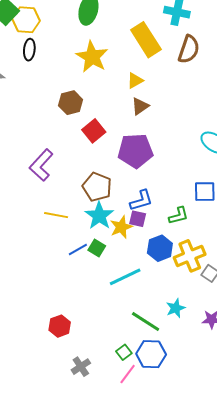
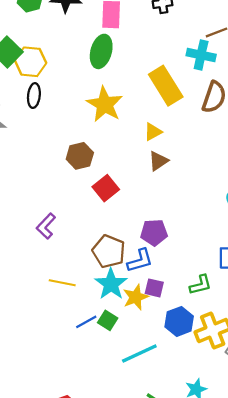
purple pentagon: (135, 151) -> (154, 232), moved, size x0.7
purple L-shape: (41, 165) -> (46, 226), size x0.7
blue L-shape: (141, 200) -> (140, 261), moved

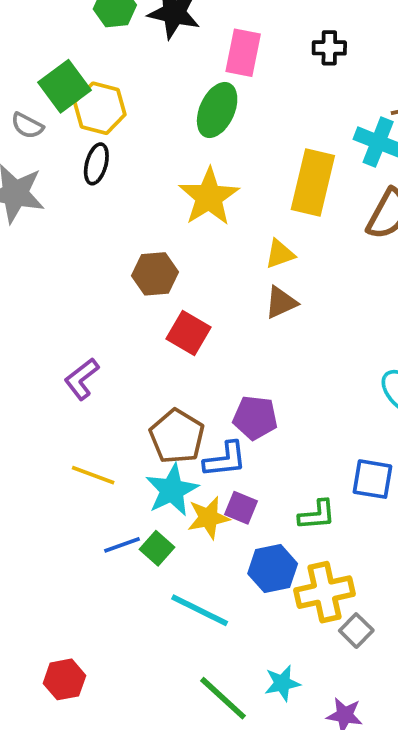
yellow rectangle: (166, 86) -> (313, 182), turned 36
red square: (106, 188) -> (189, 333), turned -30
cyan line: (139, 353) -> (200, 610), turned 42

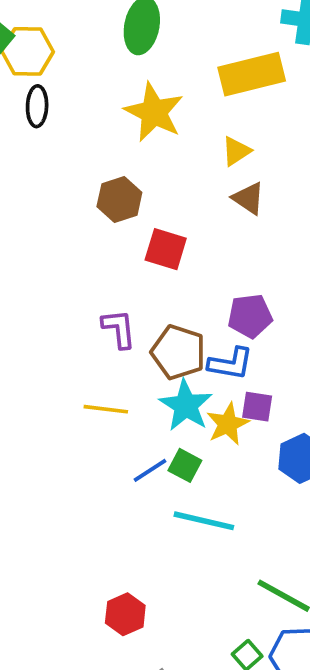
yellow rectangle: (313, 182) -> (252, 74), turned 76
brown triangle: (281, 303) -> (248, 198), turned -48
purple L-shape: (82, 379) -> (119, 329), moved, turned 135
blue L-shape: (225, 460) -> (230, 364), turned 30
cyan line: (200, 610) -> (204, 521), moved

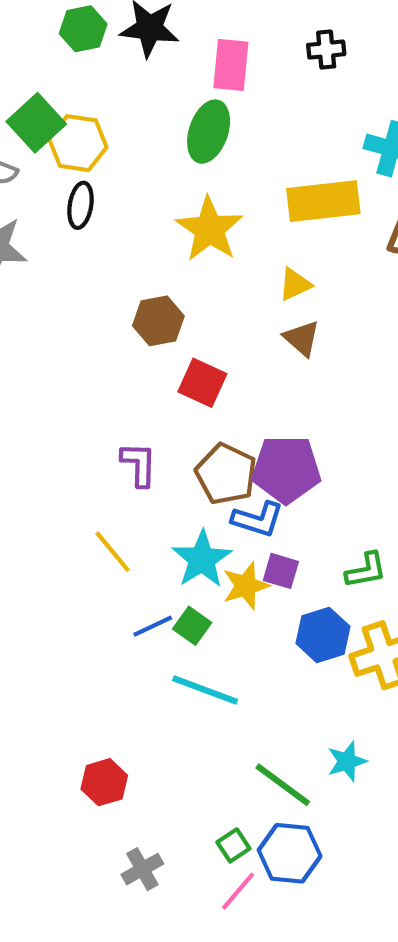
purple pentagon: (250, 316) -> (286, 469), size x1.4
brown pentagon: (178, 352) -> (226, 474), moved
yellow line: (106, 409) -> (113, 552), turned 36

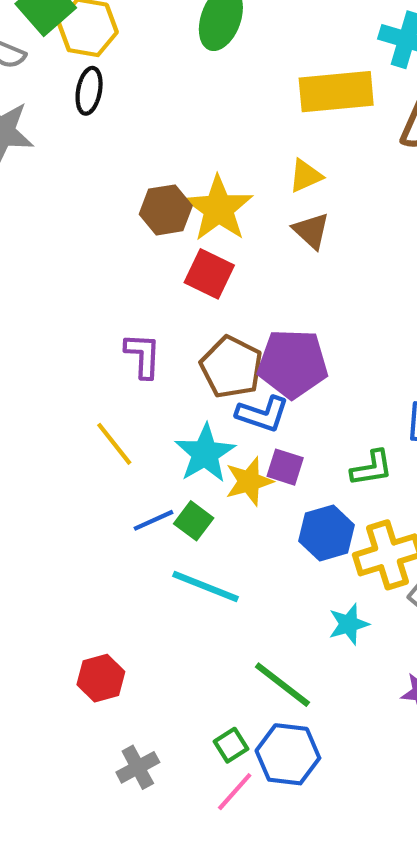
yellow star: (209, 229) -> (219, 209), moved
cyan star: (347, 761) -> (349, 624), moved

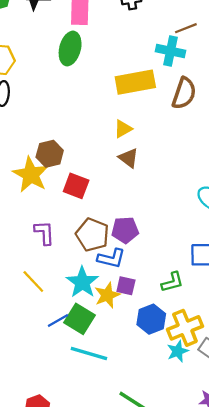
yellow star: (219, 209) -> (31, 175), moved
purple pentagon: (293, 364) -> (125, 230), size x0.7
green square: (194, 521) -> (79, 319), size x1.5
cyan star: (349, 624) -> (178, 351), moved

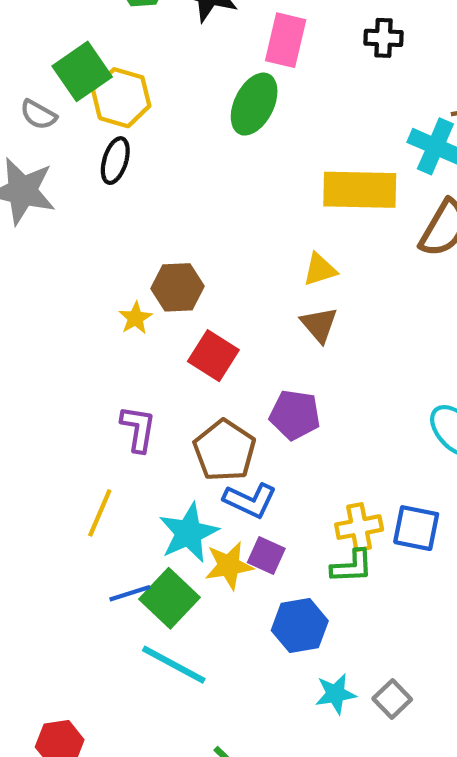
yellow star: (31, 175) -> (135, 318), size x0.5
purple pentagon: (125, 230) -> (295, 415), moved
yellow line: (33, 281) -> (100, 513), turned 55
yellow cross: (185, 328) -> (359, 527), moved, size x0.7

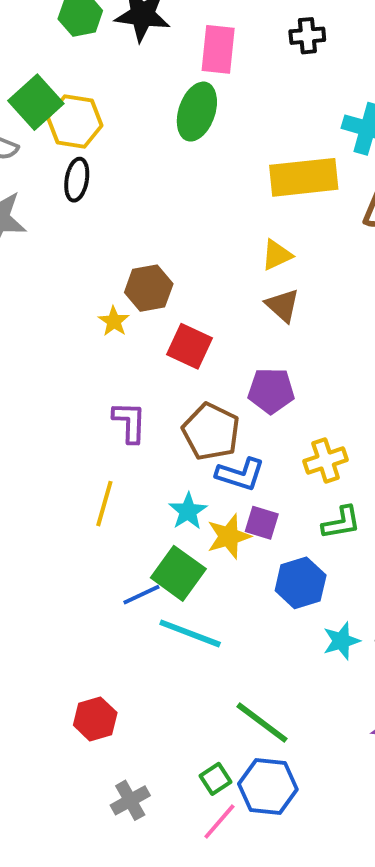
yellow cross: (359, 527) -> (326, 461), moved
cyan star: (189, 533) -> (188, 511), size x0.7
blue line: (130, 593) -> (141, 595), moved

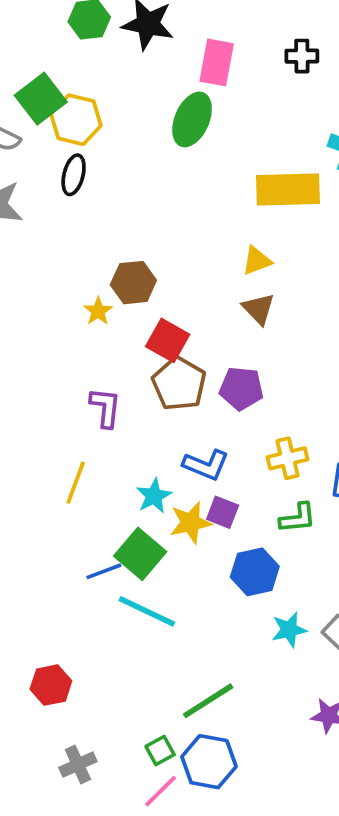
brown pentagon: (211, 432) -> (179, 384), moved
green line: (262, 723) -> (208, 701), turned -74

